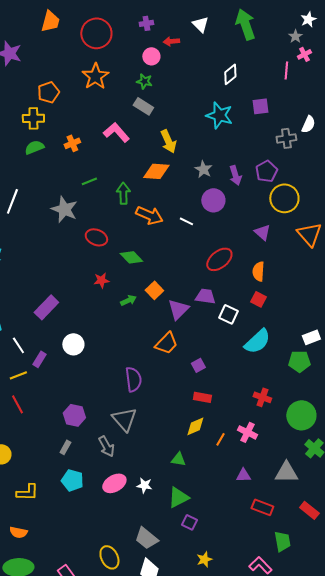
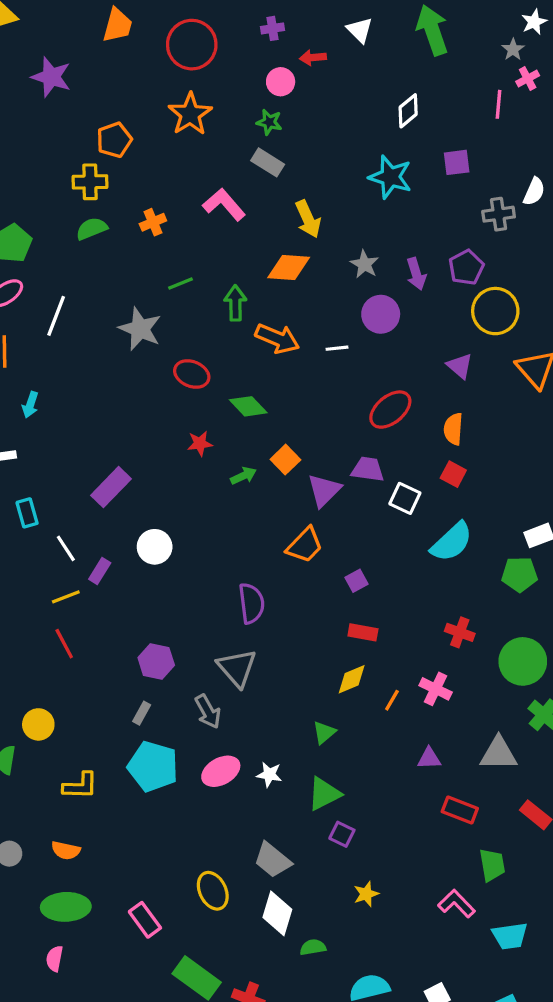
white line: (186, 221) -> (337, 348), turned -32
green triangle: (178, 459) -> (324, 732), turned -49
cyan pentagon: (72, 480) -> (153, 766), size x1.4

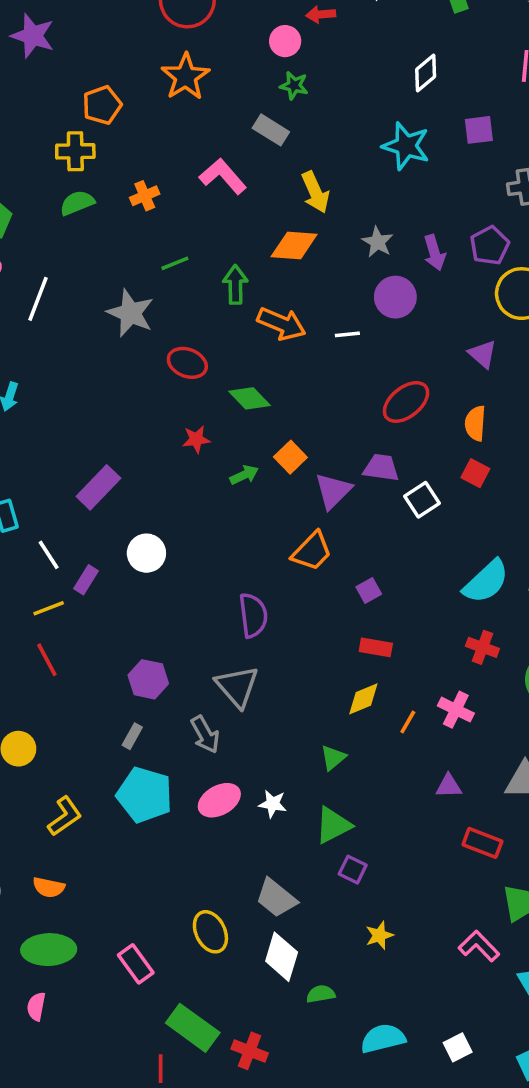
green star: (269, 122) -> (294, 86), moved
white square: (405, 498) -> (422, 500), turned 32
cyan semicircle: (452, 542) -> (486, 582), moved
yellow L-shape: (80, 786) -> (65, 816), turned -36

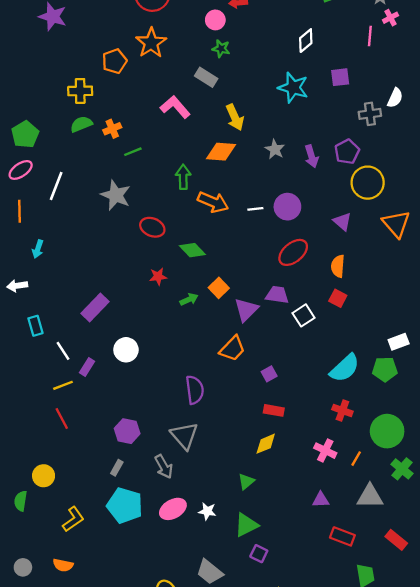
orange pentagon: (102, 105) -> (115, 61), moved
orange cross: (145, 196) -> (112, 129), moved
green line: (175, 263) -> (133, 152), moved
purple circle: (395, 297) -> (287, 207), moved
orange line: (408, 722) -> (356, 459), moved

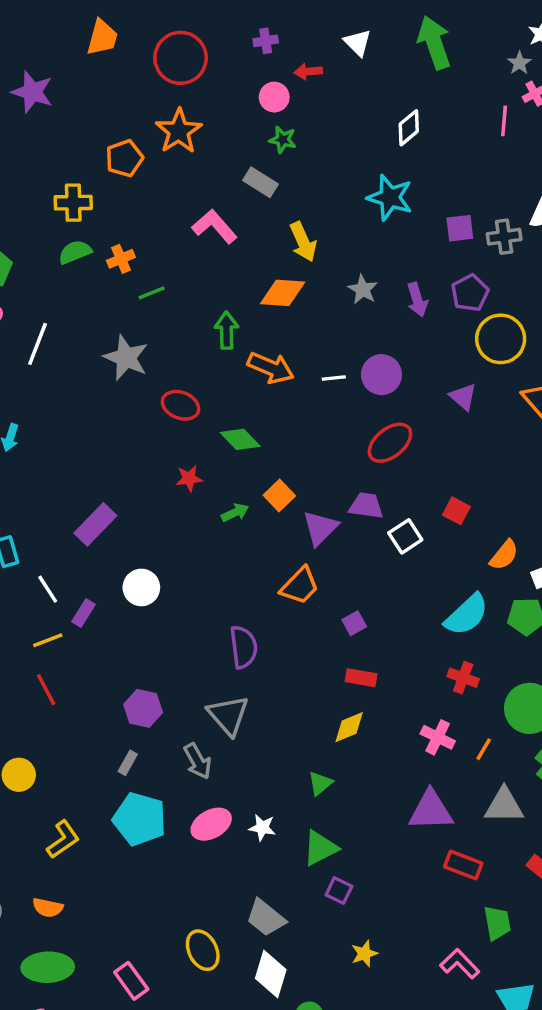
purple square: (340, 77) -> (460, 228), moved
orange semicircle: (338, 266) -> (504, 555), moved, turned -145
purple triangle: (321, 500) -> (431, 811), size x1.8

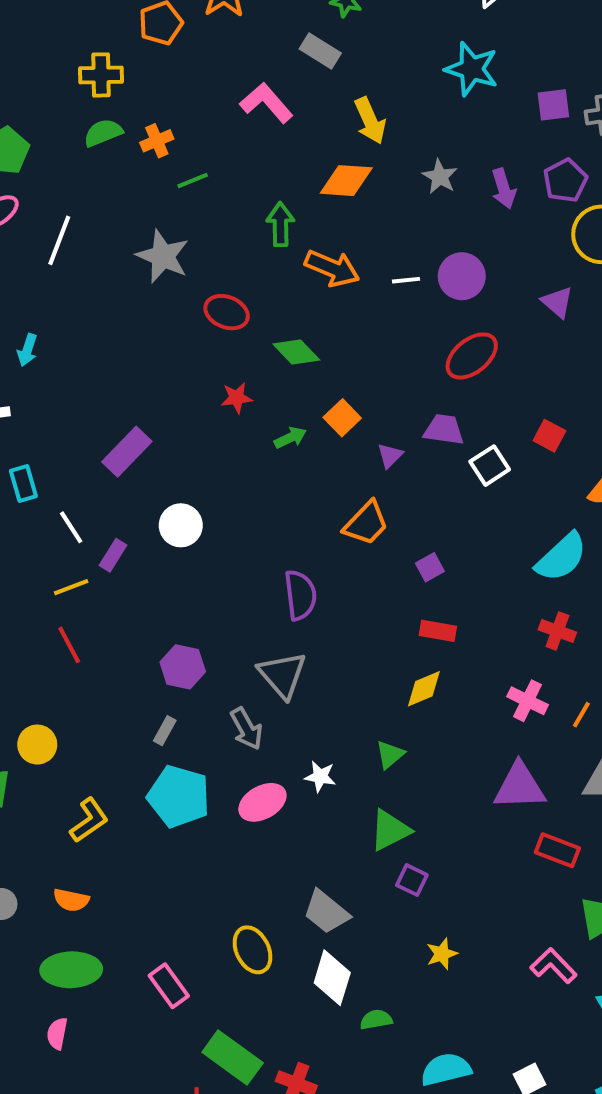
purple triangle: (320, 528) -> (390, 456), size x0.6
white star: (262, 828) -> (320, 776), moved

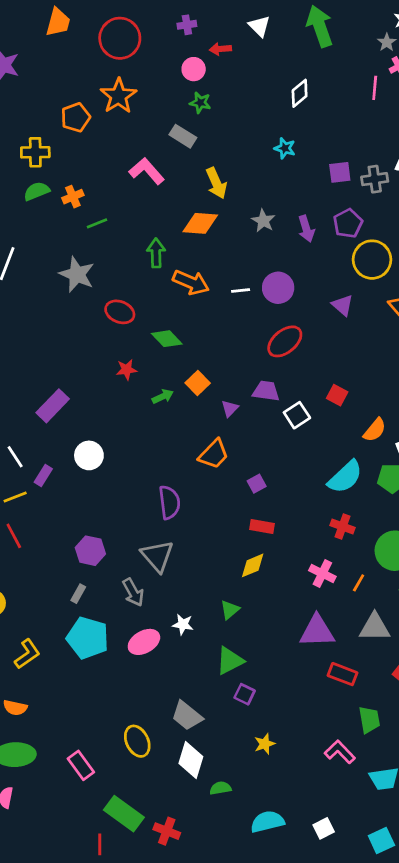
cyan star: (472, 69) -> (285, 148), size x0.6

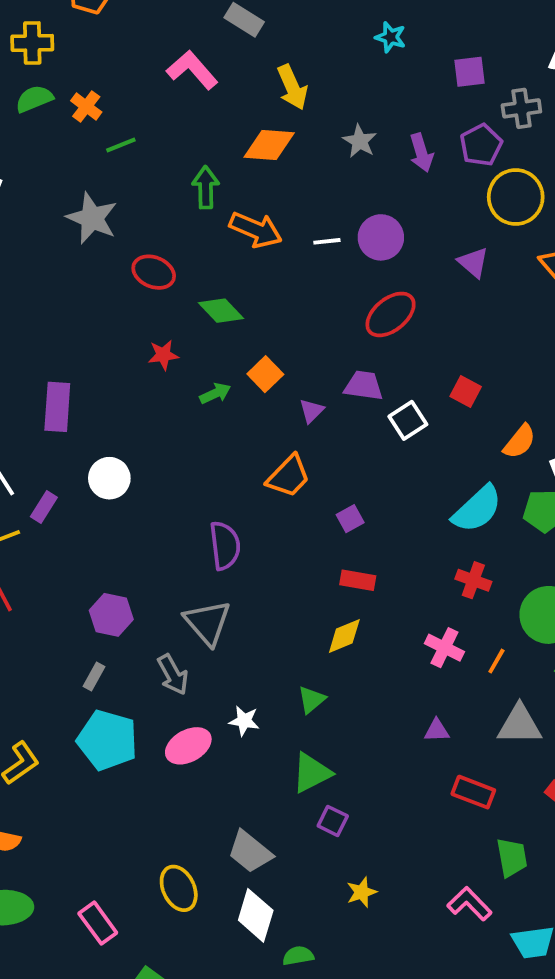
gray cross: (375, 179) -> (521, 108), moved
orange cross: (73, 197) -> (86, 106), turned -30
purple rectangle: (53, 406) -> (57, 407), turned -40
purple triangle: (317, 631) -> (437, 730), size x0.5

